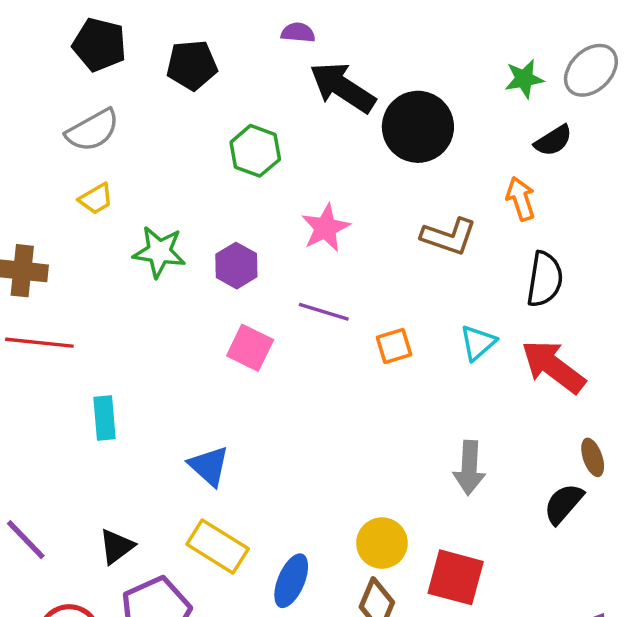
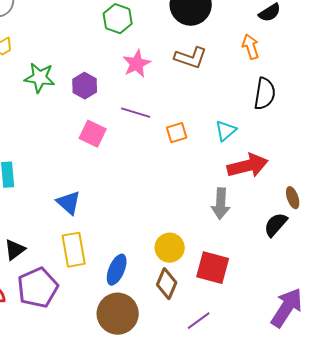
green hexagon: (255, 151) -> (118, 19), moved
brown L-shape: (449, 236) -> (191, 58), moved
red arrow: (553, 367) -> (248, 166), moved, turned 129
yellow rectangle: (218, 546) -> (74, 250), turned 48

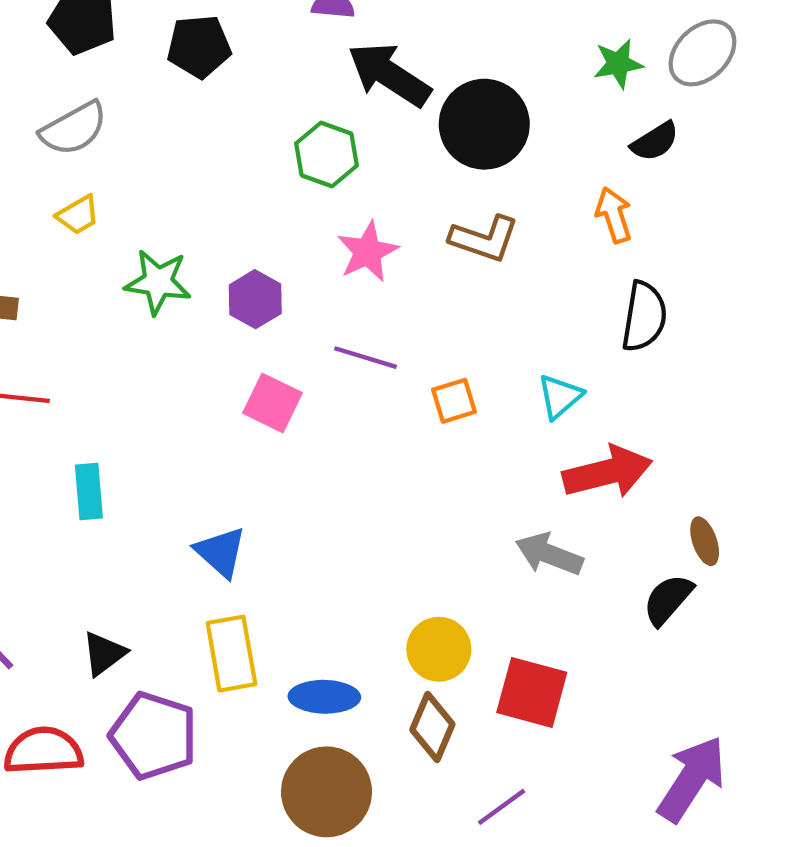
gray arrow: (221, 204) -> (549, 554), turned 108
blue ellipse: (117, 270) -> (324, 697), turned 68
purple pentagon: (38, 288) -> (154, 736), turned -30

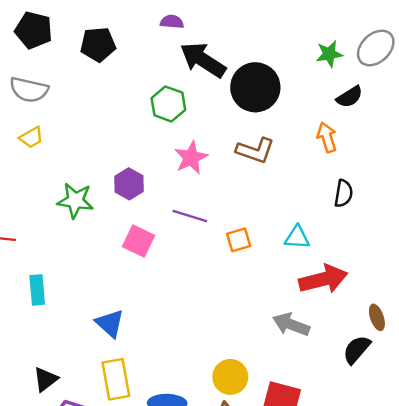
gray semicircle: (74, 129) -> (29, 90), turned 42
green star: (158, 282) -> (75, 201), moved
black semicircle: (644, 317) -> (344, 193), size x0.7
cyan triangle: (560, 396) -> (297, 237), turned 44

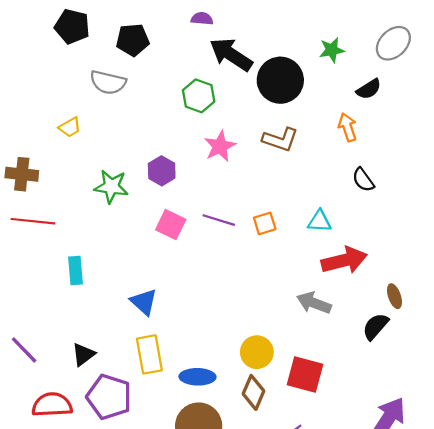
green star: (329, 54) -> (332, 50), moved
gray semicircle: (29, 90) -> (108, 82), moved
black semicircle: (344, 193) -> (363, 180), turned 135
purple line: (190, 216) -> (219, 220), moved

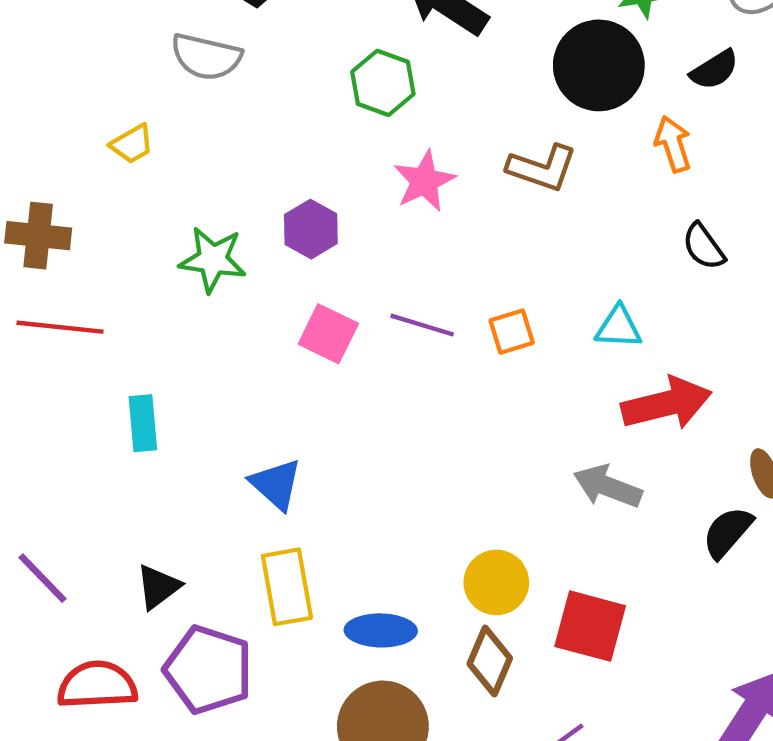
black circle: (280, 80) -> (599, 65), moved

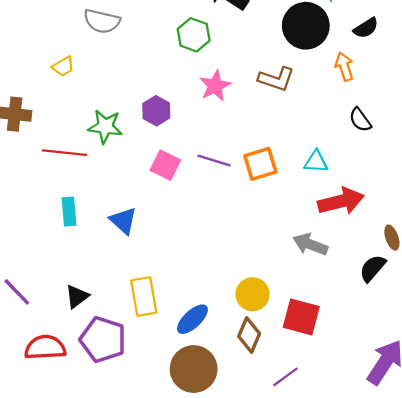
red line: (60, 327) -> (64, 153), moved
orange square: (512, 332) -> (260, 164), size x1.4
blue triangle: (276, 484) -> (123, 221), moved
blue ellipse: (381, 630) -> (192, 319), turned -44

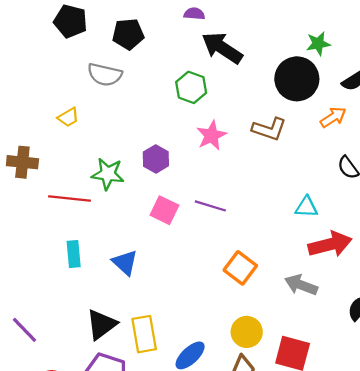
orange arrow: (344, 67) -> (333, 117), turned 75
orange square: (260, 164) -> (240, 268), moved, turned -36
black triangle: (77, 297) -> (101, 324), moved, size x1.4

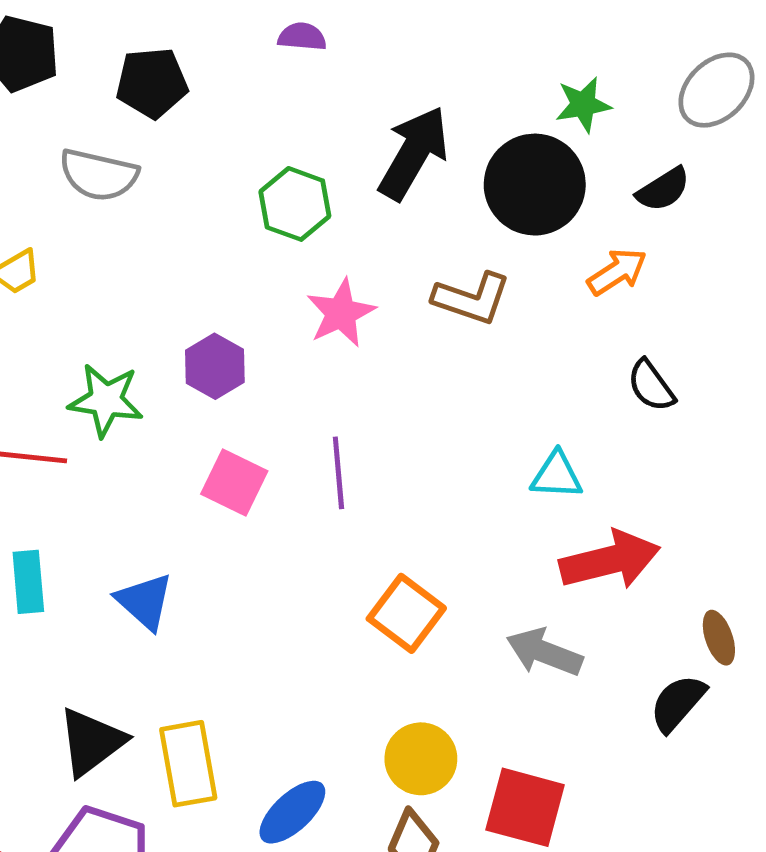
black arrow: (222, 48) -> (414, 153), moved, turned 87
purple line: (210, 206) -> (338, 473), turned 68

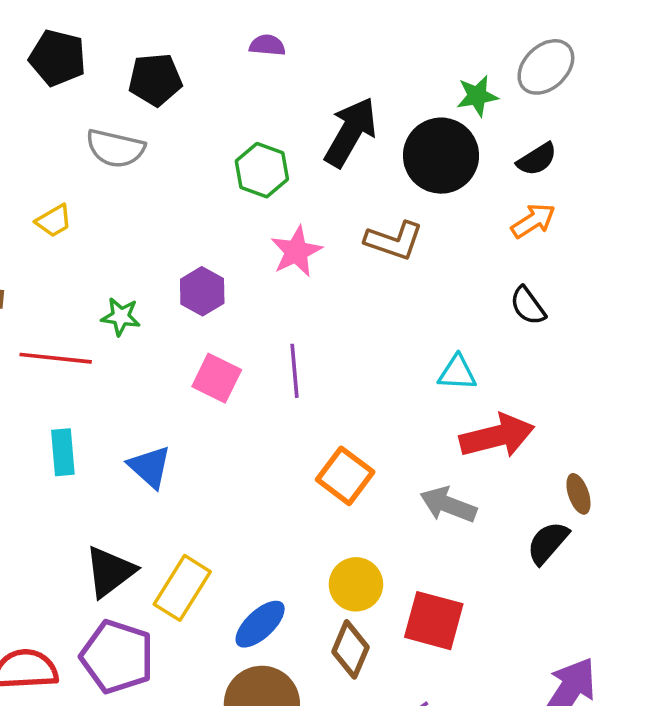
gray ellipse: (716, 90) -> (546, 67), moved
orange arrow: (617, 272) -> (533, 221), moved
green star: (106, 400) -> (121, 317), size x0.7
yellow rectangle: (188, 764) -> (182, 588), turned 42

